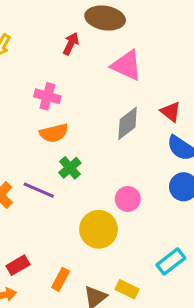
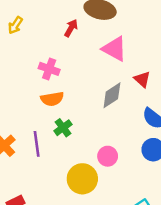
red triangle: (171, 112) -> (142, 79), moved
purple line: (39, 190) -> (37, 144), turned 55

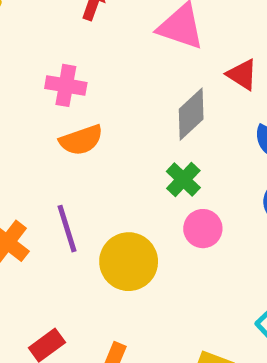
green cross: (63, 128) -> (183, 180), moved
yellow circle: (82, 179) -> (129, 262), moved

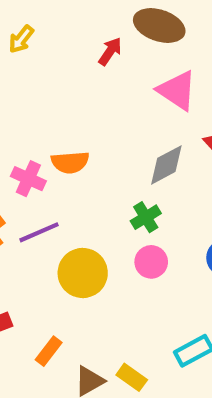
pink cross: (66, 85) -> (28, 179), moved
purple line: (67, 229) -> (39, 232), turned 69

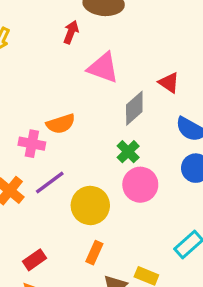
pink triangle: (177, 91) -> (103, 68), moved
pink circle: (151, 262) -> (140, 185), size x1.4
orange rectangle: (49, 351) -> (94, 253), moved

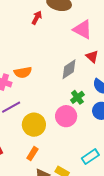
pink triangle: (103, 68) -> (83, 29), moved
green cross: (128, 152) -> (77, 97), moved

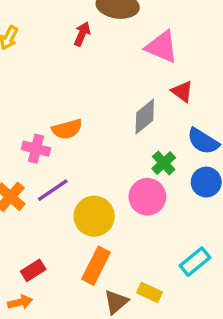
orange rectangle: (32, 154) -> (96, 266), size x1.5

